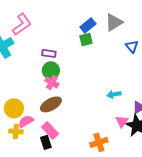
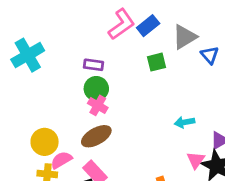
gray triangle: (114, 22) -> (184, 37), moved
pink L-shape: (22, 24) -> (122, 24), moved
green square: (86, 39) -> (156, 62), moved

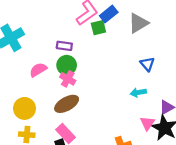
blue triangle: (210, 55) -> (147, 64), moved
green square: (156, 62) -> (98, 28), moved
pink semicircle: (61, 160) -> (38, 70), moved

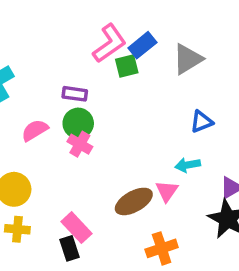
blue triangle: (147, 64) -> (202, 122), turned 49
brown ellipse: (67, 104) -> (134, 201), moved
pink triangle: (147, 123) -> (167, 191), moved

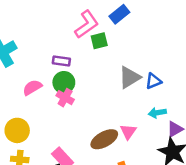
blue rectangle: (142, 45) -> (119, 14), moved
gray triangle: (188, 59) -> (130, 77), moved
cyan arrow: (188, 165) -> (157, 113), moved

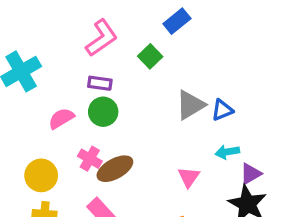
pink L-shape: (87, 24) -> (102, 38), moved
green square: (99, 41) -> (150, 56), turned -30
pink cross: (65, 98) -> (90, 159), moved
brown ellipse: (104, 139) -> (115, 169), moved

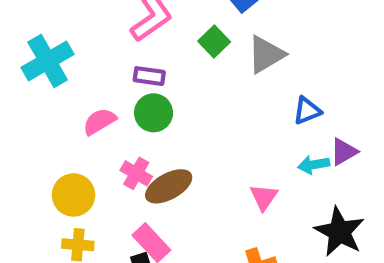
gray triangle: (190, 105) -> (266, 54), moved
purple triangle: (251, 174) -> (344, 152), moved

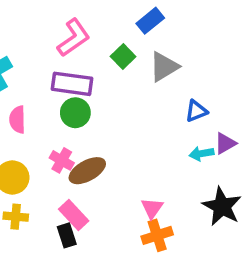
purple rectangle: (149, 76) -> (72, 84), size x1.6
pink semicircle: (99, 121) -> (17, 120), moved, turned -60
pink triangle: (264, 197) -> (152, 208), moved

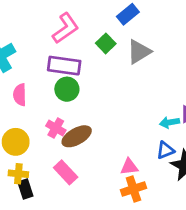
blue triangle: (196, 111) -> (165, 150), moved
pink triangle: (152, 208) -> (129, 167), turned 48
black rectangle: (67, 235) -> (25, 189), moved

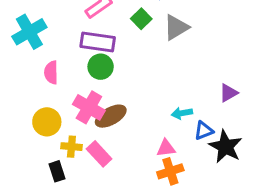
cyan arrow: (169, 122) -> (182, 113), moved
pink cross: (56, 128) -> (89, 107), size x1.5
yellow cross: (18, 174) -> (71, 147), moved

